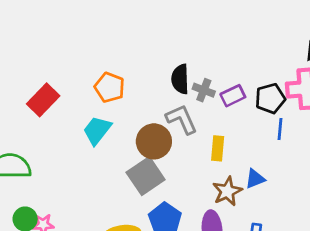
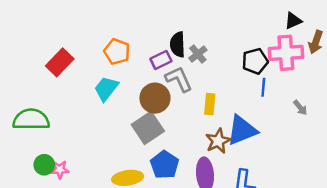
gray cross: (204, 90) -> (198, 54), turned 30
purple rectangle: (233, 96) -> (161, 60), moved
blue triangle: (255, 179) -> (242, 130), size x1.8

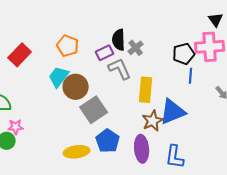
black triangle: (293, 21) -> (216, 20), turned -42
brown circle: (155, 98) -> (76, 87), moved
yellow rectangle: (210, 104) -> (146, 90), size x1.4
pink star: (60, 170) -> (16, 127), moved

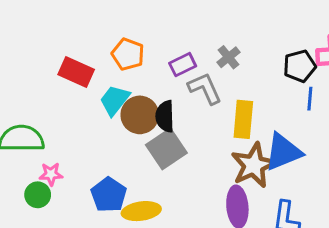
black semicircle: (119, 40) -> (165, 116), moved
red rectangle: (20, 55) -> (76, 72), moved, turned 70
brown star: (153, 121) -> (254, 165), size x1.4
blue pentagon: (108, 141) -> (109, 195), moved

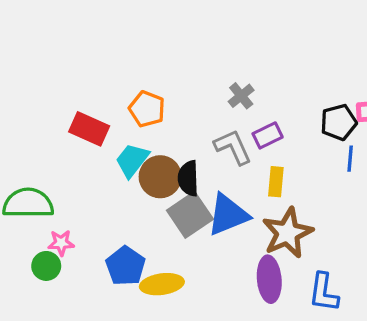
gray cross: (229, 57) -> (241, 96), moved
purple rectangle: (183, 65) -> (268, 135), moved
yellow rectangle: (243, 119) -> (276, 182), size x0.7
blue triangle: (283, 152) -> (228, 215), moved

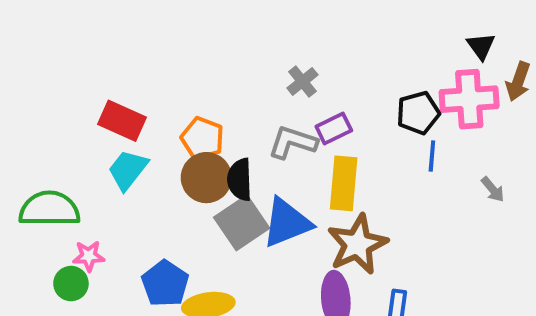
orange pentagon: (147, 109) -> (202, 138), moved
gray L-shape: (233, 147) -> (293, 142), turned -48
cyan trapezoid: (132, 160) -> (128, 170), moved
yellow rectangle: (276, 182) -> (344, 183), size x1.5

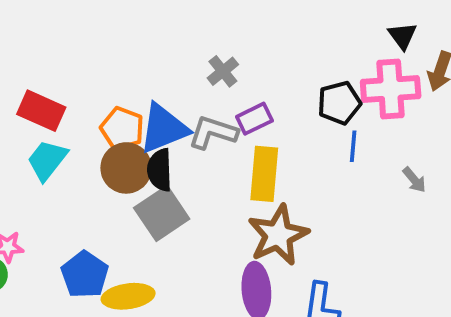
blue triangle: (287, 223) -> (164, 128), moved

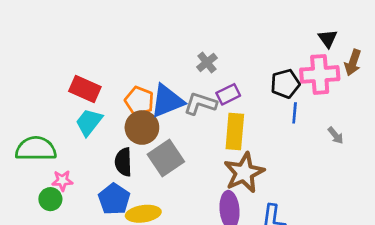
black semicircle: (160, 170) -> (123, 162), moved

